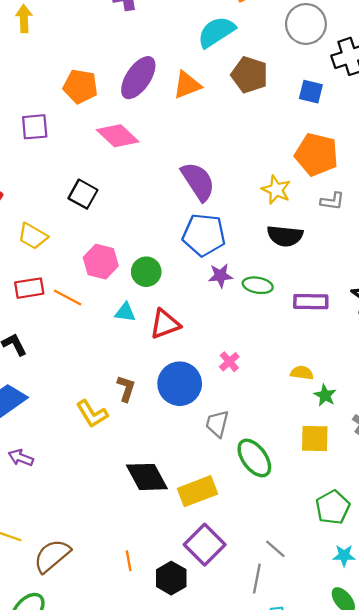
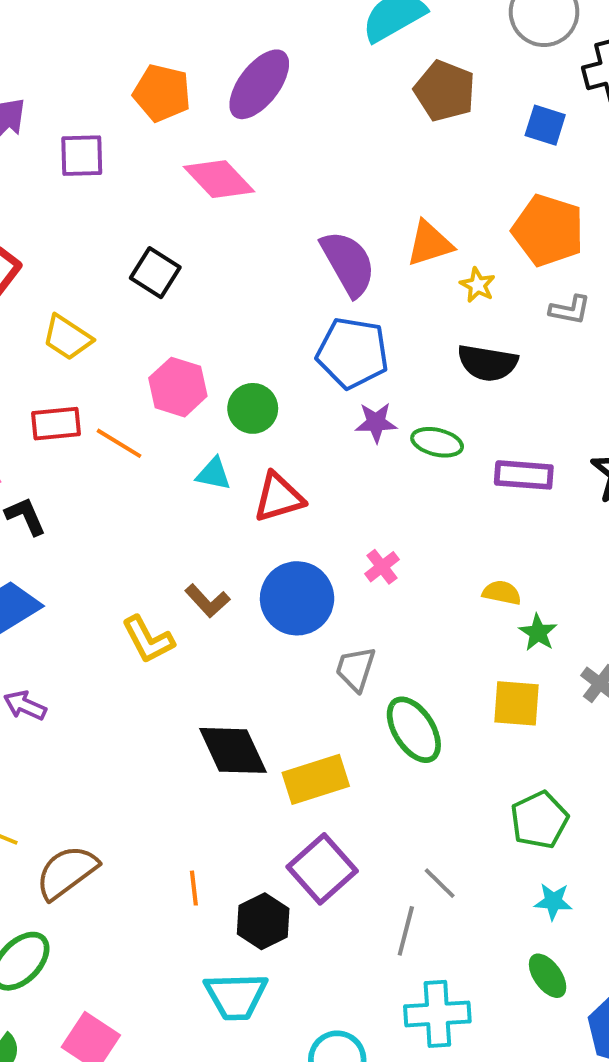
orange triangle: (187, 85) -> (430, 243), moved
yellow star: (276, 190) -> (478, 285), size x0.7
brown L-shape: (126, 388) -> (207, 601), turned 116

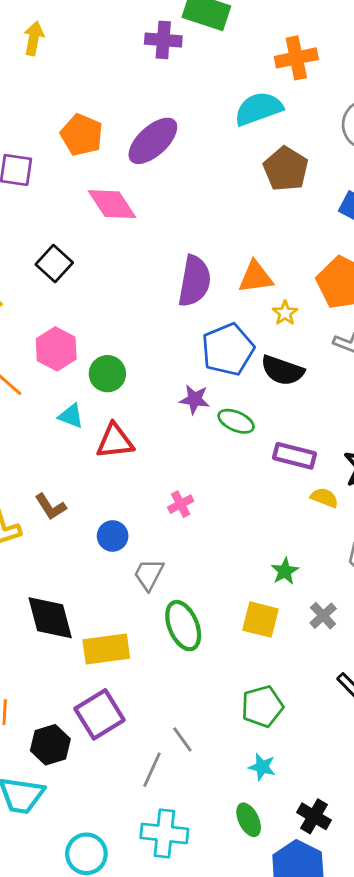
purple semicircle: (348, 263) -> (194, 281), turned 30
blue pentagon: (353, 353) -> (228, 349), moved, turned 30
yellow semicircle: (502, 593) -> (324, 498), moved
blue circle: (297, 598) -> (113, 536), moved, size x0.6

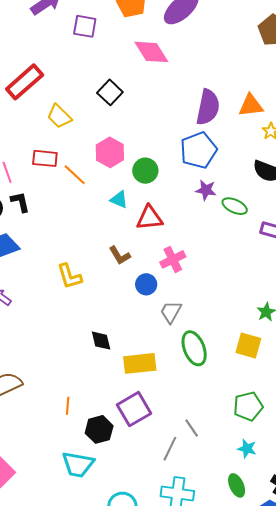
blue pentagon: (228, 349) -> (199, 150), moved
pink cross: (181, 504) -> (173, 259), moved, size x1.4
brown L-shape: (51, 507) -> (120, 255), moved
black diamond: (50, 618) -> (101, 341), size x0.6

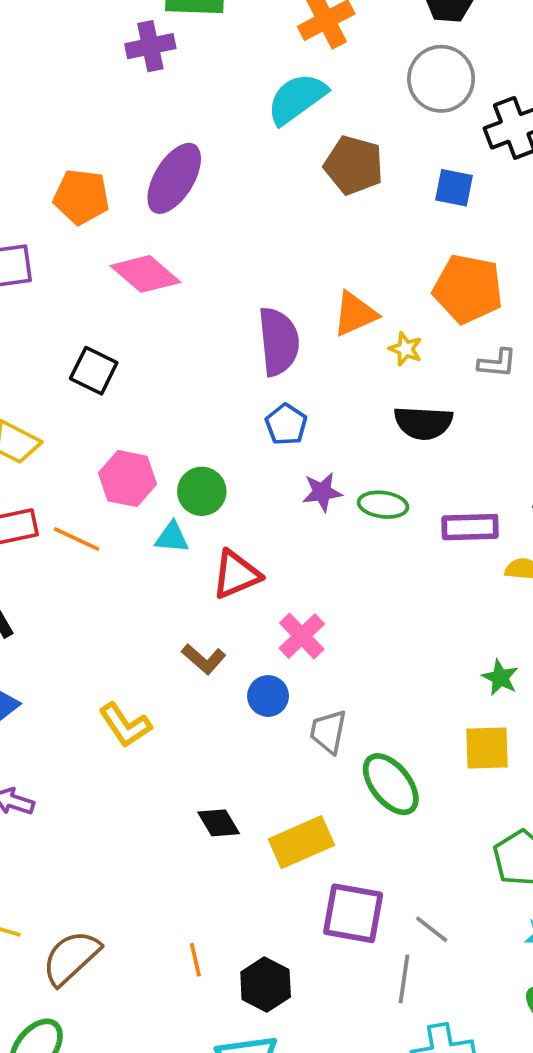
blue pentagon: (199, 150) -> (286, 424), size x0.6
cyan triangle: (119, 200) -> (172, 537), moved
purple square: (134, 409) -> (353, 913), moved, turned -32

